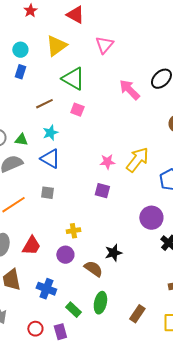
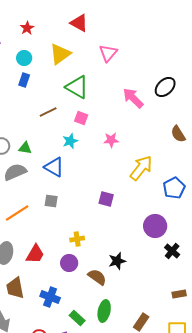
red star: (30, 11) -> (27, 28), moved
cyan star: (50, 133) -> (70, 141), moved
pink star: (107, 162) -> (111, 140), moved

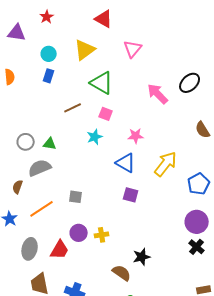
red star: (27, 28) -> (47, 17), moved
blue triangle: (54, 167) -> (126, 163), moved
purple circle: (155, 226) -> (197, 222), moved
purple circle: (69, 263) -> (79, 233), moved

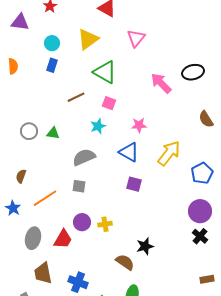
black ellipse: (190, 83) -> (193, 72), turned 30
gray semicircle: (40, 168) -> (84, 157), moved

